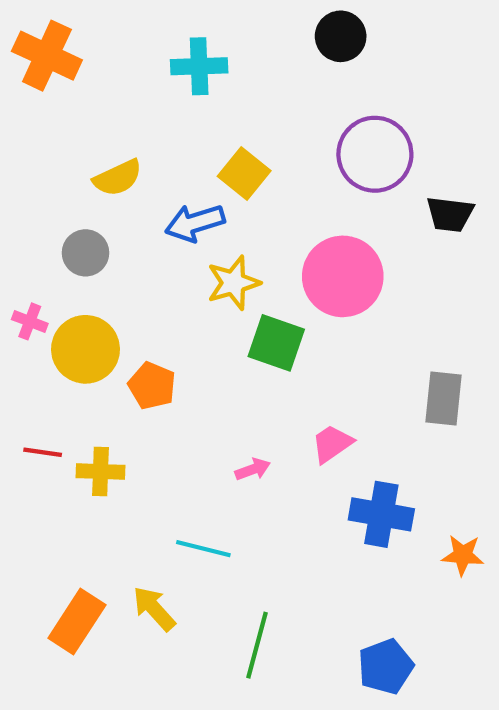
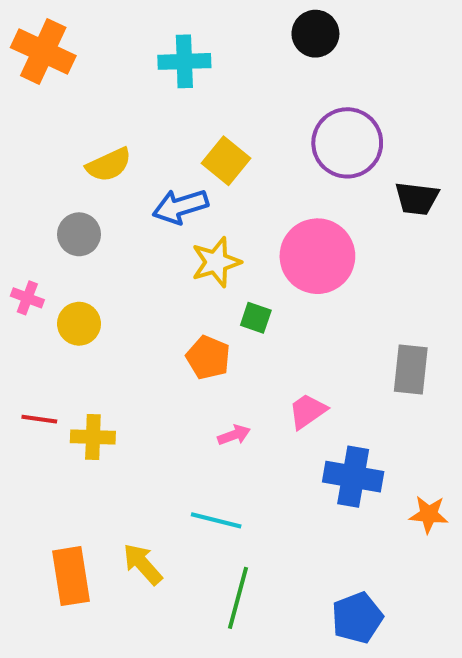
green square: (276, 343) -> (256, 318), size x0.6
yellow circle: (86, 349) -> (79, 324), size x0.7
orange pentagon: (152, 386) -> (208, 357), moved
cyan line: (203, 549) -> (216, 520), moved
orange rectangle: (77, 622) -> (71, 576), turned -42

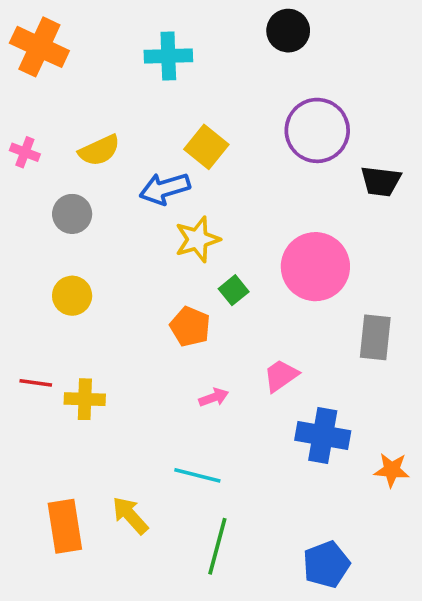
pink circle: (317, 256) -> (315, 267), moved
pink cross: (27, 298) -> (25, 152), moved
green square: (256, 318) -> (234, 290), turned 32

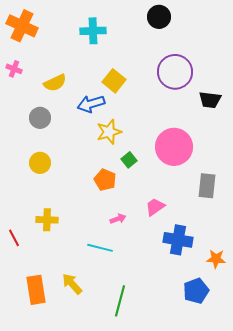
pink cross: (25, 152) -> (14, 69), moved
red line: (36, 383) -> (14, 238), moved, turned 54
cyan line: (197, 475) -> (100, 248), moved
blue pentagon: (326, 564) -> (196, 291), moved

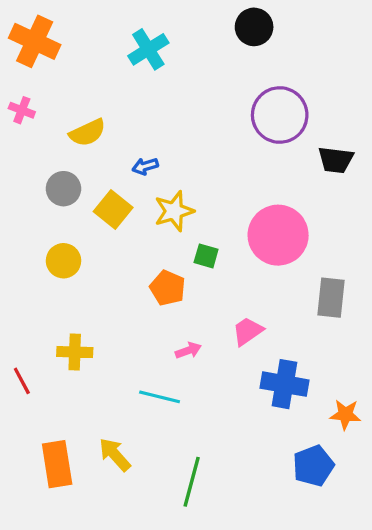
cyan cross: (93, 31) -> (148, 49), turned -30
yellow square: (114, 81) -> (113, 209), moved
blue arrow: (91, 104) -> (145, 166), size x0.6
green square: (129, 160) -> (206, 256), turned -35

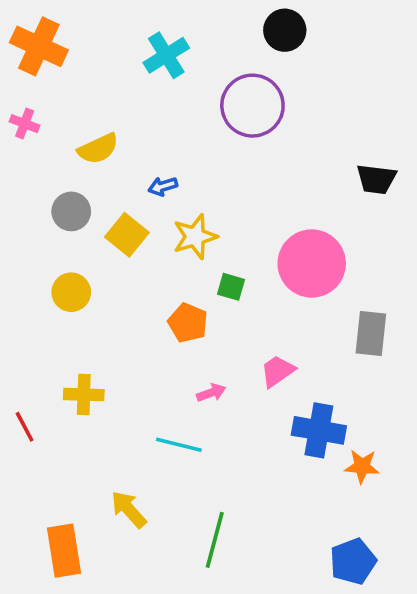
purple circle: (280, 115) -> (252, 106), moved
orange star: (345, 414) -> (362, 466), moved
orange rectangle: (57, 464) -> (64, 551), moved
blue pentagon: (313, 466) -> (353, 561), moved

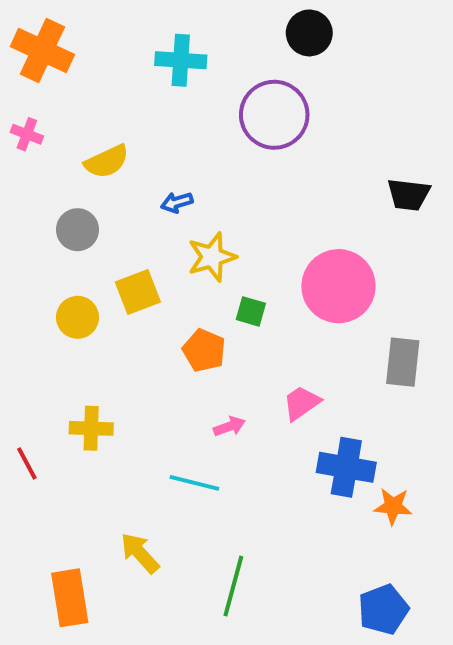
cyan cross: (166, 55) -> (181, 60), turned 36
yellow square: (127, 235) -> (138, 292), moved, turned 30

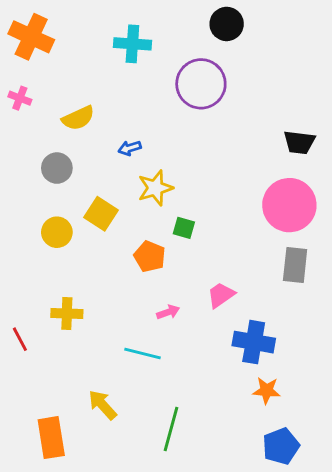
pink circle: (338, 286) -> (289, 205), moved
yellow square: (138, 292) -> (101, 214), turned -36
orange star: (393, 506) -> (267, 391), moved

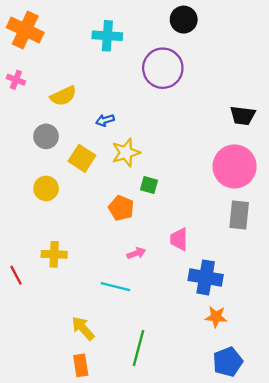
yellow square: (101, 214) -> (82, 158), moved
pink trapezoid: (221, 295) -> (179, 239), turned -55
orange rectangle: (51, 438) -> (81, 365), moved, size x0.7

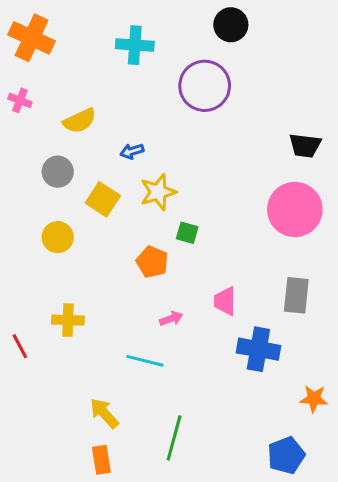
gray rectangle: (239, 215) -> (296, 295), moved
orange star: (216, 317) -> (314, 399), moved

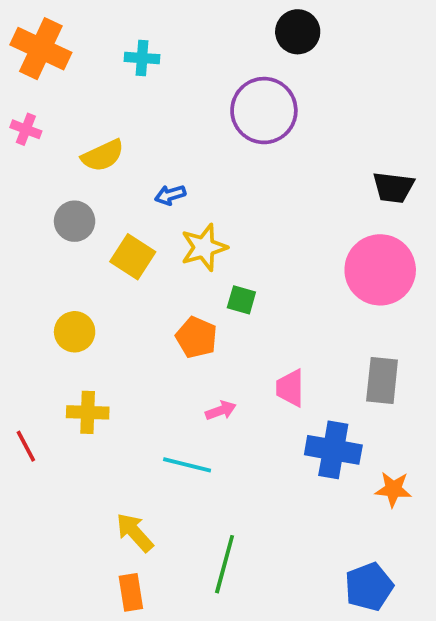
cyan cross: (135, 45) -> (142, 58), moved, size x0.7
yellow circle: (58, 237) -> (75, 332), moved
orange star: (314, 399) -> (393, 489), moved

